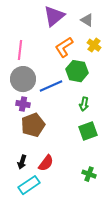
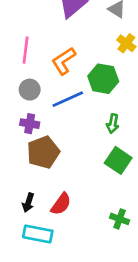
orange L-shape: (64, 47) -> (64, 61), moved
gray circle: (23, 79) -> (30, 90), size x0.6
green square: (88, 131) -> (118, 160), turned -36
cyan rectangle: (29, 185) -> (38, 234), turned 45

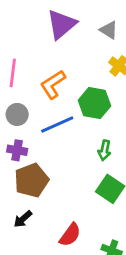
black arrow: (28, 203) -> (23, 219), moved, turned 30
red semicircle: (61, 204) -> (70, 235), moved

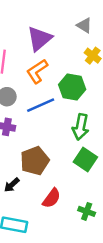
purple triangle: (61, 24) -> (40, 39), moved
green arrow: (104, 150) -> (81, 127), size x1.5
brown pentagon: (31, 180) -> (35, 161), moved

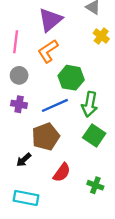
green hexagon: (72, 87) -> (71, 78), moved
blue line: (41, 105) -> (55, 105), moved

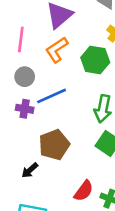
green hexagon: (71, 78) -> (95, 60), moved
blue line: (55, 105) -> (52, 96), moved
red semicircle: (62, 173) -> (84, 191), moved

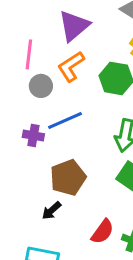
gray circle: (25, 77) -> (41, 86), moved
black arrow: (30, 170) -> (51, 211), moved

